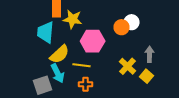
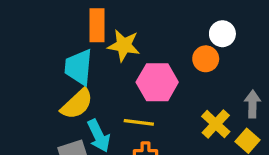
white circle: (132, 22) -> (222, 34), moved
yellow semicircle: (60, 54) -> (77, 104), moved

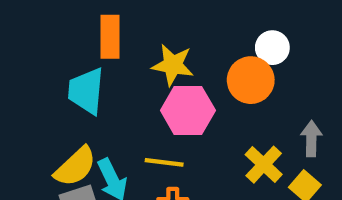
yellow star: (124, 45) -> (173, 65), moved
orange circle: (206, 59) -> (251, 80), size x1.4
yellow semicircle: (77, 104) -> (75, 167), moved

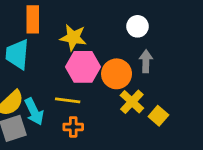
orange circle: (251, 80) -> (117, 74), moved
gray arrow: (311, 139) -> (146, 61), moved

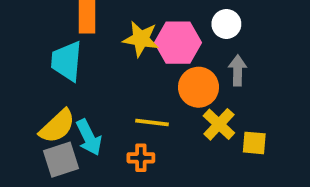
pink hexagon: (83, 67) -> (178, 43), moved
yellow line: (68, 100) -> (152, 122), moved
yellow square: (158, 116) -> (254, 143), turned -36

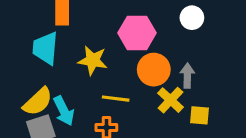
white circle: (226, 24) -> (192, 18), moved
yellow star: (141, 39) -> (93, 60), moved
gray arrow: (238, 70) -> (187, 76), moved

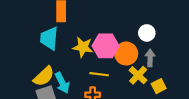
white circle: (192, 18) -> (147, 33), moved
pink hexagon: (137, 33) -> (106, 46), moved
yellow square: (200, 115) -> (159, 86), turned -32

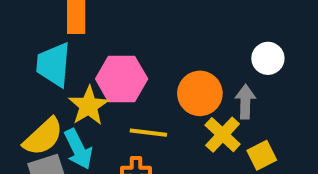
white circle: (147, 33) -> (268, 58), moved
pink hexagon: (106, 46) -> (122, 79), moved
yellow star: (83, 47) -> (89, 106), moved, turned 30

